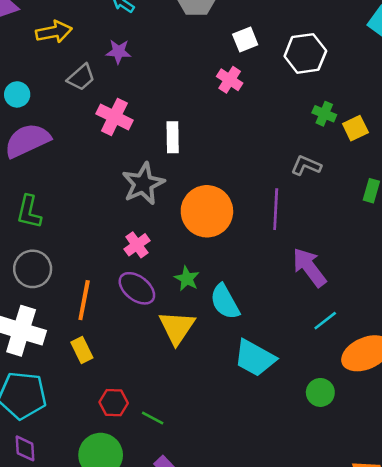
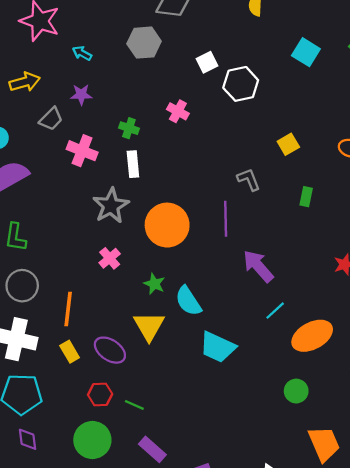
white square: (245, 39) -> (207, 62), moved
green cross: (324, 114) -> (129, 128), moved
gray L-shape: (306, 165) -> (249, 179), turned 50
purple ellipse: (137, 288) -> (110, 350), moved
green circle: (320, 392) -> (296, 391), moved

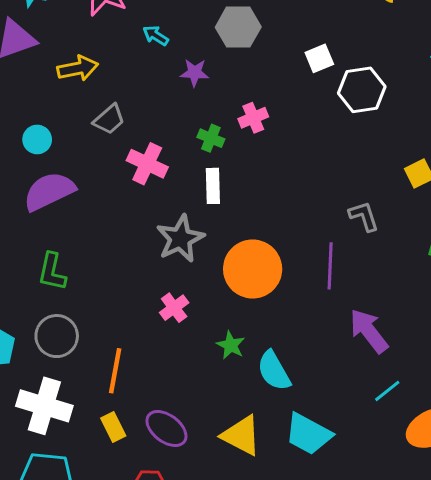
purple star: (81, 95) -> (195, 73), moved
pink cross: (178, 111) -> (253, 118), moved, turned 35
yellow triangle: (149, 326) -> (241, 435), moved, turned -36

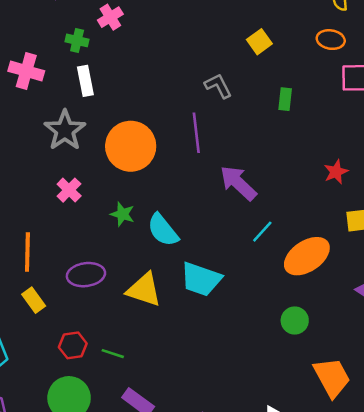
purple ellipse: (166, 428) -> (86, 275), moved, turned -36

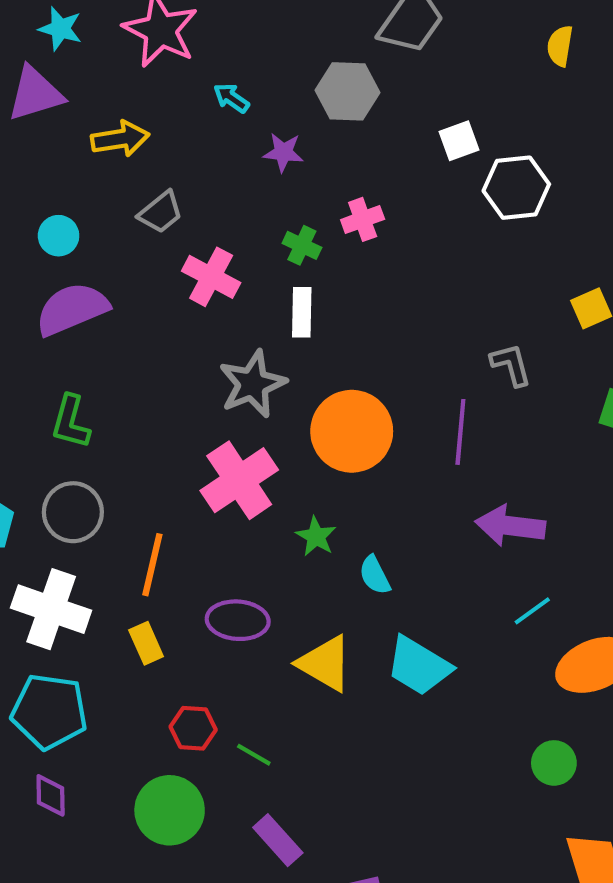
purple arrow: (238, 183) -> (510, 526), turned -48
pink cross: (69, 190) -> (239, 480), size x1.8
cyan semicircle: (163, 230) -> (375, 575), size x0.7

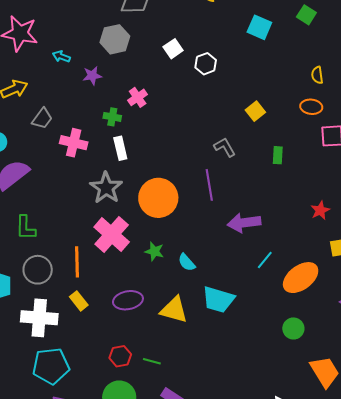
white hexagon: (516, 188) -> (206, 64), size x0.7
orange line: (152, 565) -> (77, 262), moved
yellow rectangle: (146, 643) -> (79, 301), moved

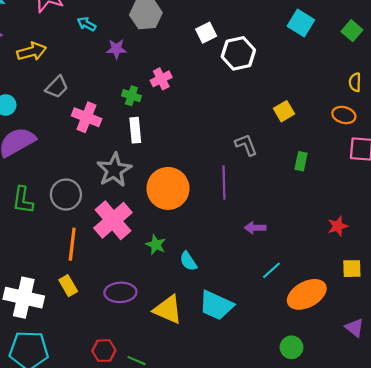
green square: (306, 15) -> (352, 31), moved
white hexagon: (206, 64) -> (238, 53), size x1.4
purple arrow: (244, 223) -> (255, 228), size x0.6
gray circle: (38, 270) -> (66, 195), moved

